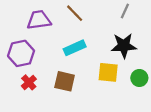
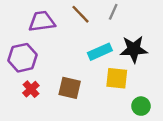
gray line: (125, 11) -> (113, 12), moved
cyan rectangle: (75, 48) -> (100, 52), moved
green circle: (139, 78) -> (141, 106), moved

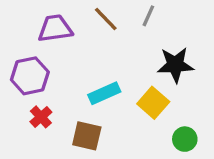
cyan rectangle: (100, 52) -> (104, 93), moved
yellow square: (117, 78) -> (153, 103), turned 35
brown square: (70, 88) -> (87, 136), moved

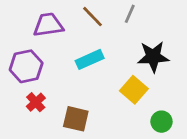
cyan rectangle: (104, 93) -> (90, 59), moved

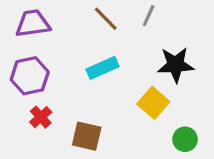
purple trapezoid: (48, 25) -> (33, 24), moved

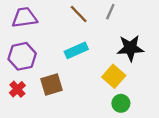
red cross: (41, 117) -> (17, 89), moved
brown square: (87, 136) -> (52, 85), moved, turned -30
green circle: (185, 139) -> (121, 103), moved

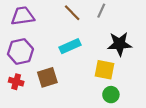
yellow square: (114, 76) -> (104, 70), turned -30
red cross: (17, 89) -> (16, 82), turned -32

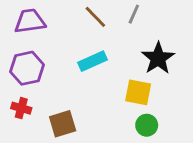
black star: (120, 44) -> (158, 58), turned -30
brown square: (47, 77) -> (63, 124), moved

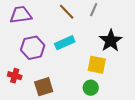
purple hexagon: (27, 68) -> (33, 48), moved
green circle: (147, 125) -> (91, 88), moved

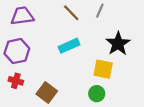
purple hexagon: (33, 48) -> (17, 51), moved
brown square: (44, 87) -> (47, 93), turned -36

